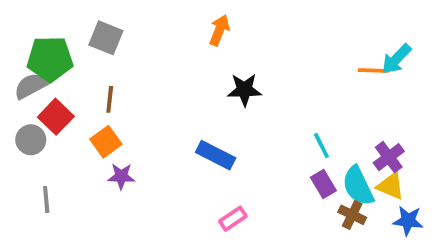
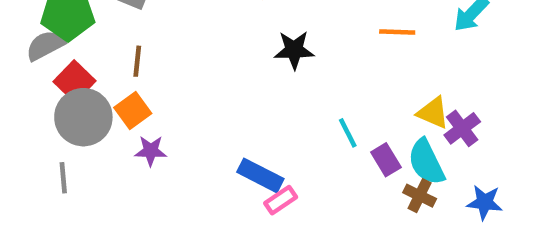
orange line: (373, 71) -> (397, 32), moved
gray circle: (31, 140) -> (83, 117), moved, size x1.6
cyan line: (321, 146) -> (348, 133), moved
blue rectangle: (216, 155) -> (260, 175), moved
yellow triangle: (391, 186) -> (433, 113), moved

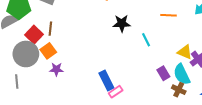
red square: (74, 81) -> (34, 35), moved
cyan line: (348, 133) -> (146, 40), moved
blue rectangle: (260, 175) -> (106, 80), turned 36

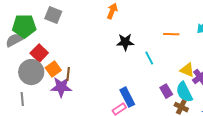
brown line: (50, 29) -> (68, 74), moved
purple star: (56, 69) -> (61, 87), size x1.5
blue rectangle: (106, 80) -> (127, 97), moved

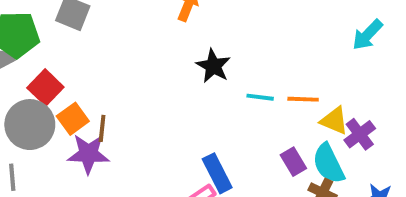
orange line: (171, 34) -> (303, 99), moved
black star: (125, 42) -> (213, 66), turned 30
cyan line: (149, 58) -> (260, 97), turned -56

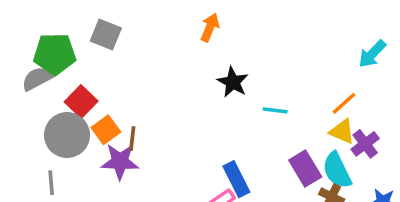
orange line: (303, 99) -> (344, 103), moved, turned -44
purple rectangle: (293, 162) -> (305, 169), size x1.4

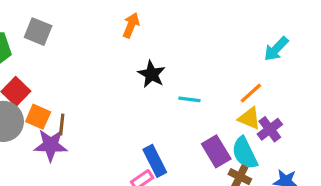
orange square: (106, 130) -> (38, 117), turned -30

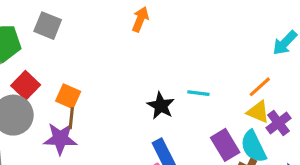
black star: (152, 74) -> (161, 106), moved
orange square: (38, 117) -> (68, 96), moved

